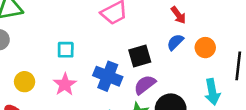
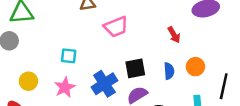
blue semicircle: (175, 42) -> (169, 71), moved, turned 126
blue cross: (108, 76) -> (104, 84), turned 30

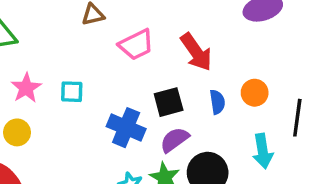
red arrow: (174, 35) -> (196, 52), moved, size x1.6
blue cross: (104, 84) -> (126, 128), turned -30
pink star: (65, 87) -> (26, 88), moved

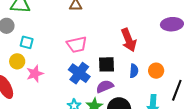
pink trapezoid: (136, 45) -> (77, 45), moved
pink star: (26, 88) -> (35, 74), moved
cyan square: (72, 92) -> (27, 42), moved

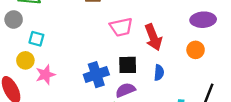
pink trapezoid: (77, 45) -> (121, 27), moved
orange circle: (156, 71) -> (196, 50), moved
blue cross: (79, 73) -> (96, 75), turned 35

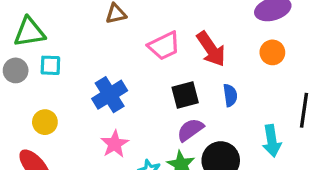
cyan square: (36, 39) -> (50, 65), moved
pink star: (45, 75) -> (115, 144), moved
blue cross: (96, 75) -> (110, 95), moved

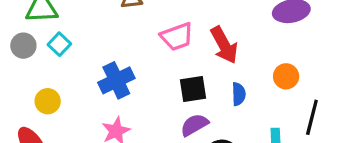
orange circle: (272, 52) -> (286, 76), moved
cyan square: (50, 65) -> (59, 44), turned 35

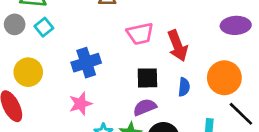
orange circle: (286, 76) -> (224, 78), size x1.6
yellow circle: (48, 101) -> (28, 72), size x1.4
black line: (312, 117) -> (241, 114), turned -68

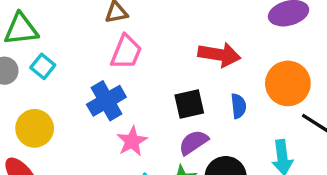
pink trapezoid: (140, 34) -> (126, 52), moved, turned -44
red arrow: (178, 46) -> (219, 55), turned -48
pink star: (80, 104) -> (132, 141), moved

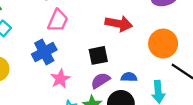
blue semicircle: (238, 106) -> (129, 77), moved, turned -84

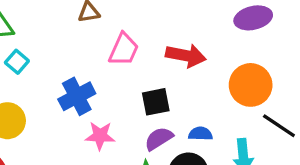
pink trapezoid: (58, 20) -> (124, 49), moved
pink star: (60, 79) -> (100, 136), turned 30

